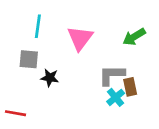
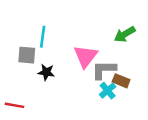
cyan line: (38, 26) -> (43, 37), moved
pink triangle: (80, 38) -> (86, 56), moved
brown rectangle: (130, 87) -> (121, 81), turned -56

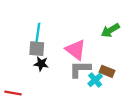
gray square: (27, 55) -> (37, 49), moved
pink triangle: (86, 56) -> (76, 50), turned -30
gray L-shape: (104, 70) -> (80, 69), moved

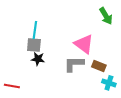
green arrow: (110, 30) -> (106, 16), moved, turned -90
pink triangle: (76, 50) -> (84, 44), moved
cyan cross: (95, 80) -> (109, 83), moved, turned -32

